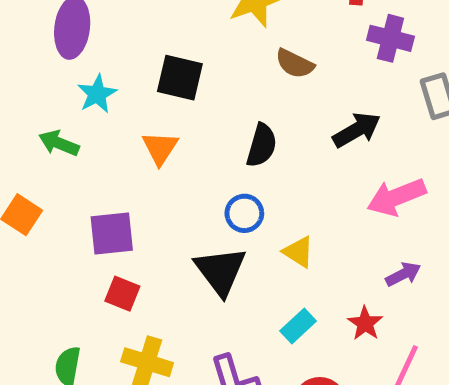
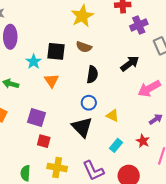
purple cross: (390, 38) -> (139, 25), turned -30
brown semicircle: (295, 64) -> (84, 47), moved
cyan star: (97, 94) -> (34, 62), moved
purple square: (112, 234) -> (36, 117), turned 30

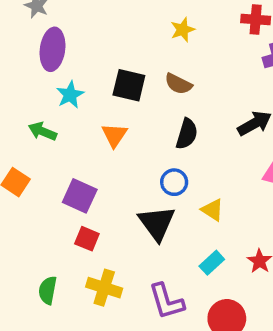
yellow star: (82, 16) -> (183, 30), size x0.6
cyan star: (34, 62) -> (70, 95), moved

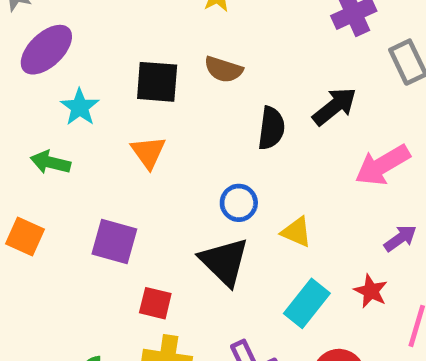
purple ellipse: (52, 49) -> (46, 50), turned 48
black semicircle: (187, 134) -> (271, 128), moved
red square: (87, 239) -> (155, 303), moved
cyan rectangle: (212, 263) -> (307, 303), size x1.4

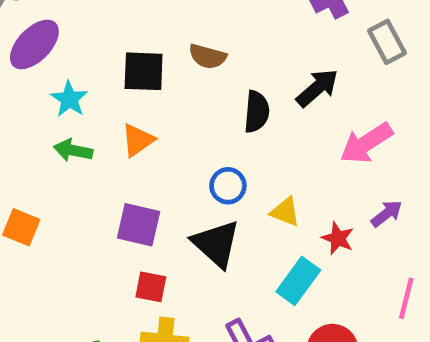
orange triangle: (148, 152) -> (138, 140), turned 33
green arrow: (50, 162) -> (73, 150), moved
purple square: (114, 241) -> (139, 225), moved
red star: (371, 291) -> (338, 238), moved

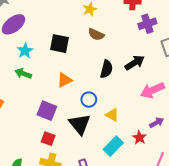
brown semicircle: (208, 56) -> (96, 34), moved
orange triangle: (138, 140) -> (65, 80), moved
red star: (338, 238) -> (139, 138), moved

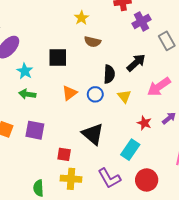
blue circle: (89, 100) -> (95, 94), moved
purple square: (47, 111) -> (35, 130), moved
yellow triangle: (112, 115) -> (124, 96), moved, turned 32
red star: (139, 138) -> (144, 123), moved

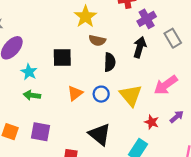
yellow star: (81, 18) -> (85, 17), size x1.5
black arrow: (136, 63) -> (140, 47), moved, turned -30
black semicircle: (109, 74) -> (110, 62), moved
yellow triangle: (124, 96) -> (131, 95), size x1.6

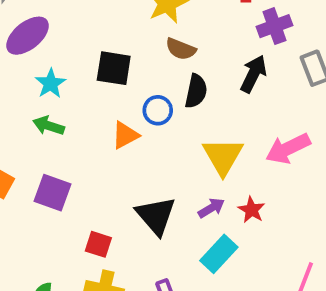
blue circle: (101, 94) -> (158, 110), moved
purple arrow: (177, 117) -> (211, 208), moved

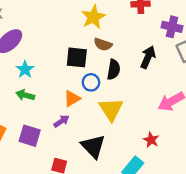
purple cross: (274, 26) -> (172, 27), moved, turned 36
black square: (114, 68) -> (77, 57), moved
yellow triangle: (223, 156) -> (111, 109), moved
purple arrow: (211, 208) -> (61, 121), moved

